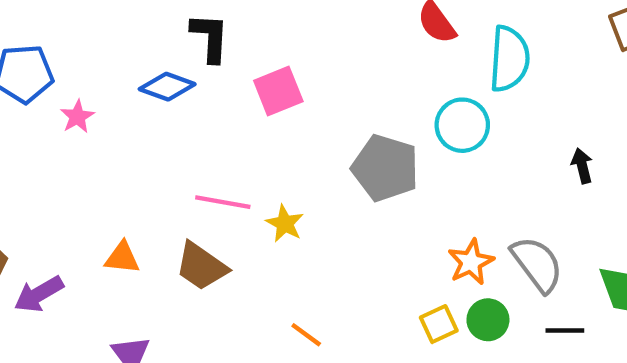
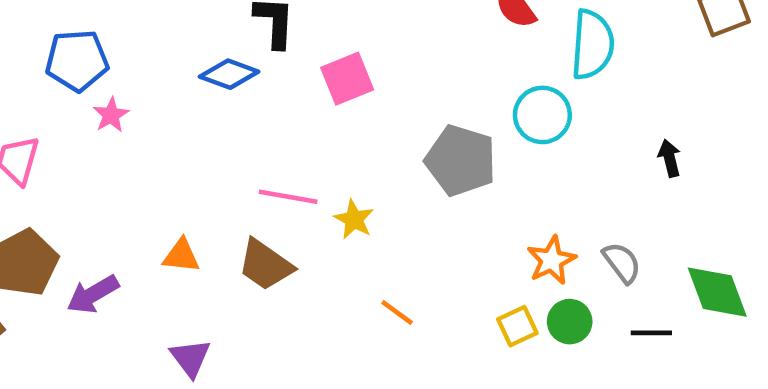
pink star: (77, 117) -> (111, 115), moved
gray semicircle: (537, 264) -> (622, 263), size x0.7
orange line: (306, 335) -> (397, 313), moved

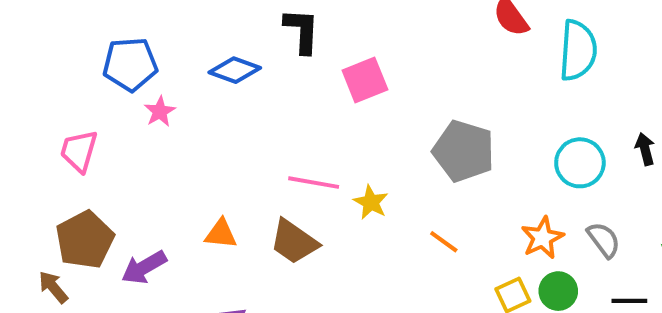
blue diamond: (229, 74) -> (235, 70), moved
cyan circle: (542, 115) -> (580, 163), moved
orange line: (397, 313) -> (444, 242), moved

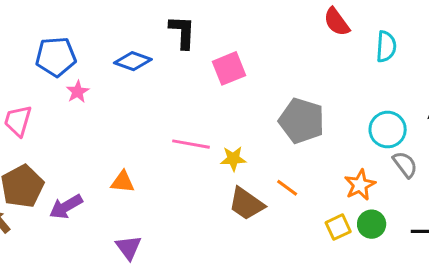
cyan semicircle: (578, 50) -> (386, 47), size x0.7
yellow star: (371, 202) -> (233, 159), turned -30
gray semicircle: (604, 240) -> (405, 164), moved
brown trapezoid: (294, 242) -> (246, 204), moved

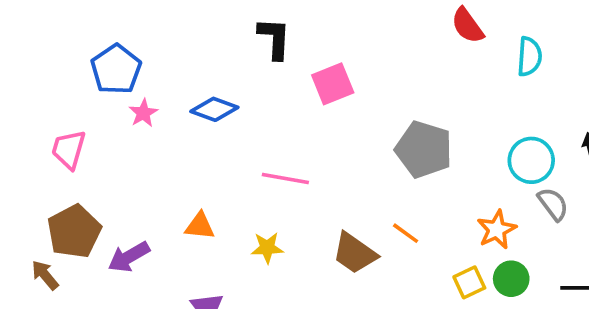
blue pentagon: (56, 57) -> (116, 69), turned -30
blue diamond: (133, 61) -> (214, 109), moved
yellow star: (233, 159) -> (267, 248), moved

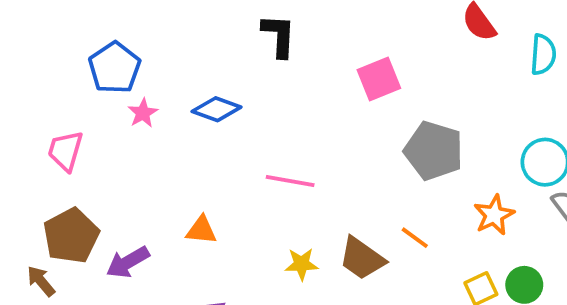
pink square: (333, 84) -> (379, 79), moved
orange star: (497, 230) -> (494, 215), moved
yellow star: (267, 248) -> (301, 264), moved

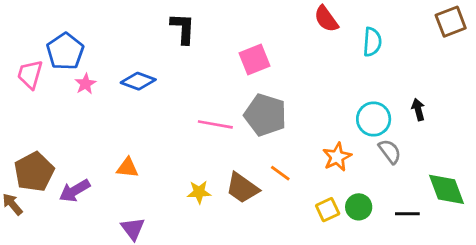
pink trapezoid: (65, 151) -> (30, 74), moved
gray pentagon: (434, 151) -> (265, 115), moved
pink line: (290, 181) -> (215, 124), moved

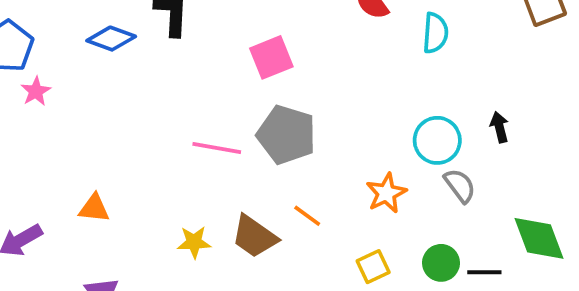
blue diamond: (138, 81) -> (111, 39), moved
green circle: (359, 207) -> (441, 263), moved

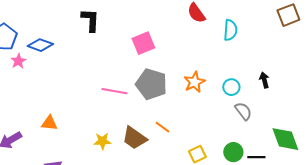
blue diamond: (111, 39) -> (40, 45), moved
cyan circle: (437, 140) -> (231, 87), size x0.7
orange star: (386, 193) -> (194, 82), moved

